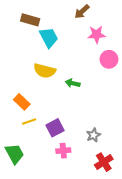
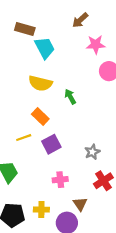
green arrow: (73, 83) -> (70, 97), turned 48
orange rectangle: (22, 102) -> (40, 117), moved
pink cross: (63, 151) -> (60, 180), moved

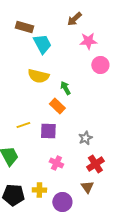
orange rectangle: (40, 117) -> (57, 106), moved
purple square: (51, 144) -> (48, 131), turned 30
pink cross: (60, 180) -> (56, 163), turned 32
brown triangle: (80, 204) -> (87, 187), moved

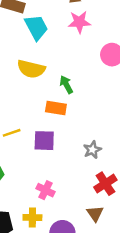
pink star: (88, 41) -> (79, 22), moved
orange rectangle: (57, 106) -> (56, 108), turned -35
pink cross: (56, 163) -> (45, 190), moved

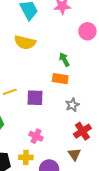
green arrow: (66, 85) -> (64, 60), moved
orange rectangle: (56, 108) -> (60, 79), moved

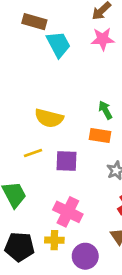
yellow semicircle: (25, 42) -> (49, 118), moved
pink cross: (36, 136) -> (68, 212), size x1.5

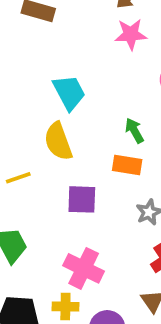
cyan trapezoid: (58, 44) -> (69, 92), moved
yellow semicircle: (49, 118) -> (58, 141), turned 56
yellow line: (33, 153) -> (18, 178), moved

